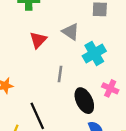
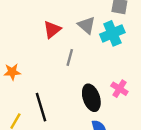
cyan cross: (94, 53) -> (112, 33), moved
gray line: (60, 74) -> (70, 57), moved

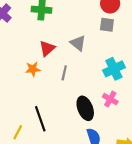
cyan cross: (112, 33) -> (114, 69), moved
orange star: (12, 72) -> (33, 69), moved

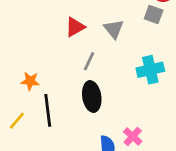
orange star: (33, 69) -> (30, 81), moved
pink cross: (110, 99) -> (133, 136), moved
black ellipse: (85, 108) -> (92, 96), moved

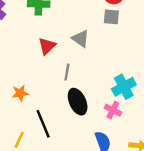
cyan cross: (150, 70) -> (124, 87), moved
orange star: (30, 81) -> (20, 93), moved
pink cross: (133, 136) -> (113, 110), moved

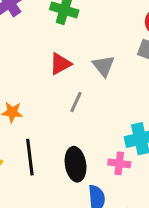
black ellipse: (78, 102) -> (76, 164), moved
pink cross: (113, 110) -> (119, 163), turned -35

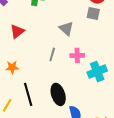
red triangle: (60, 64) -> (17, 31), moved
pink cross: (119, 163) -> (77, 55), moved

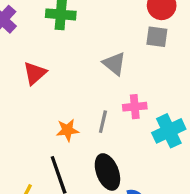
gray line: (52, 54) -> (103, 122), moved
orange star: (12, 67) -> (67, 130), moved

